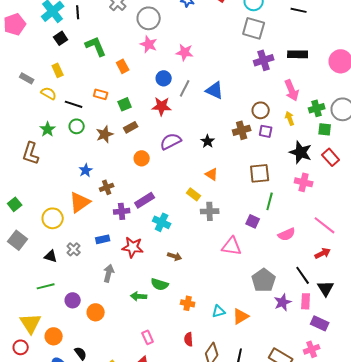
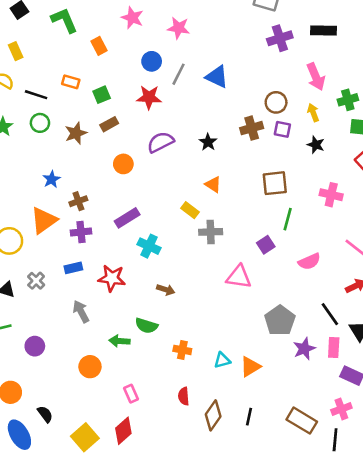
black star: (301, 152) -> (316, 145), moved, size x0.6
purple cross: (122, 211) -> (81, 232), moved
purple square: (253, 221) -> (266, 245), turned 32
gray arrow: (109, 273) -> (81, 311), turned -42
orange circle: (96, 312) -> (90, 367), moved

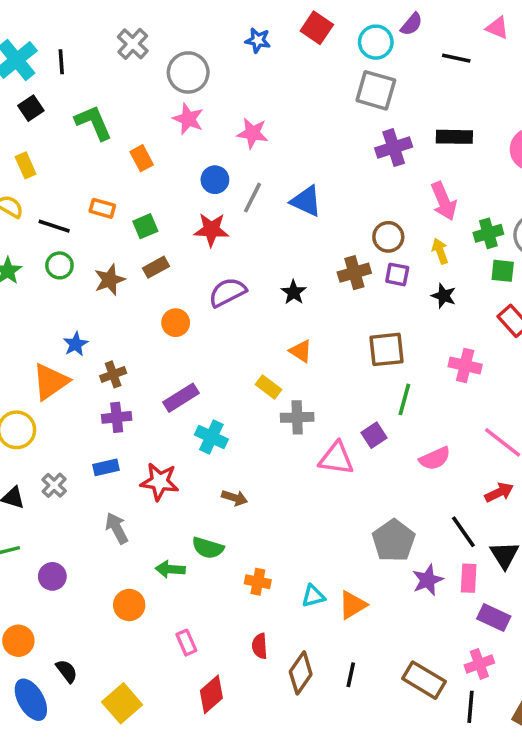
orange triangle: (44, 220) -> (51, 382), moved
pink triangle: (239, 277) -> (336, 458), moved
red diamond: (123, 431) -> (211, 694), moved

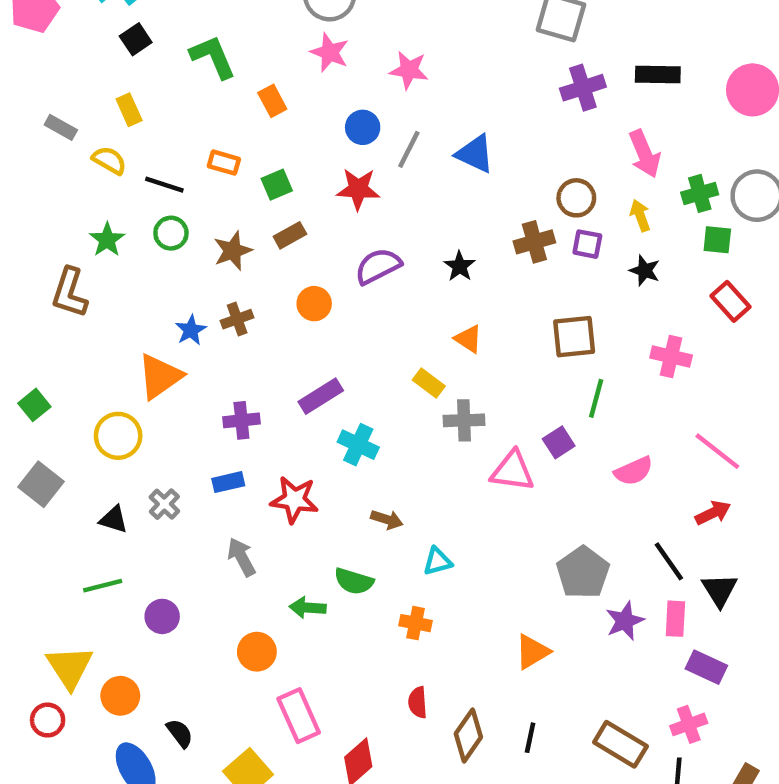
brown cross: (113, 374) -> (237, 319), moved
cyan triangle: (313, 596) -> (438, 561), moved
pink rectangle: (186, 643) -> (299, 716), moved, size x1.6

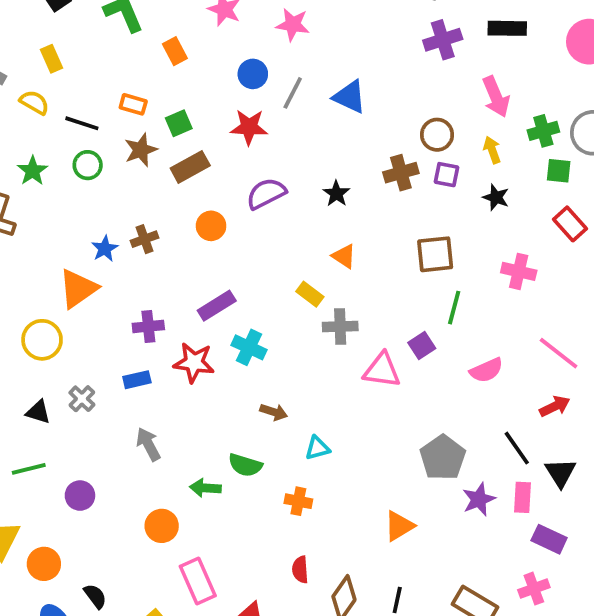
brown rectangle: (290, 235) -> (190, 167), size x1.4
brown star: (233, 251) -> (141, 150), moved
red star: (294, 500) -> (194, 363), moved

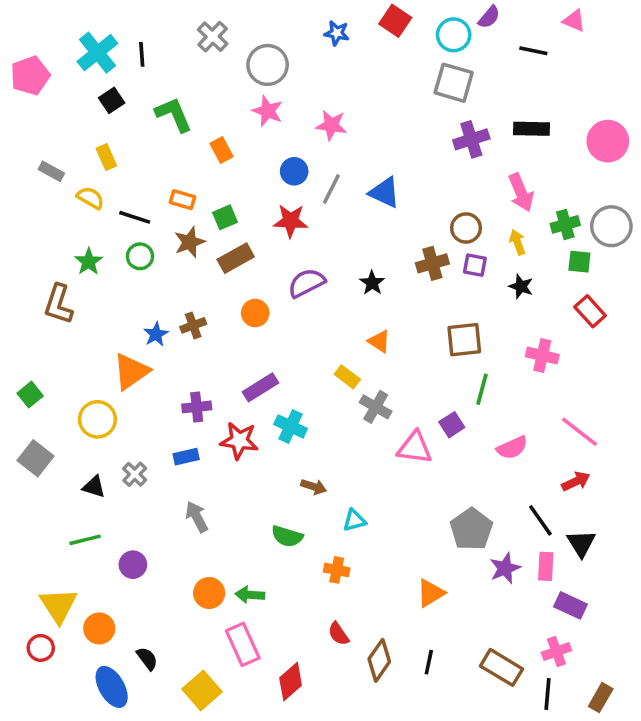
gray cross: (340, 326) -> (376, 407), turned 32
green arrow: (205, 488) -> (250, 595), moved
red semicircle: (300, 570) -> (338, 634), turned -30

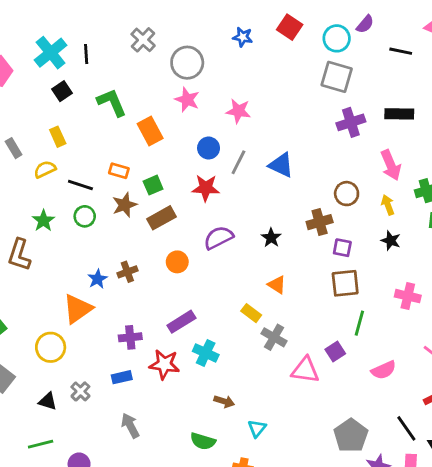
orange rectangle: (221, 150) -> (150, 131), size x1.4
gray rectangle: (51, 171) -> (14, 148), turned 30
yellow semicircle: (90, 198) -> (45, 169), turned -55
purple square: (475, 265) -> (342, 248), moved
cyan triangle: (354, 520) -> (257, 428), turned -36

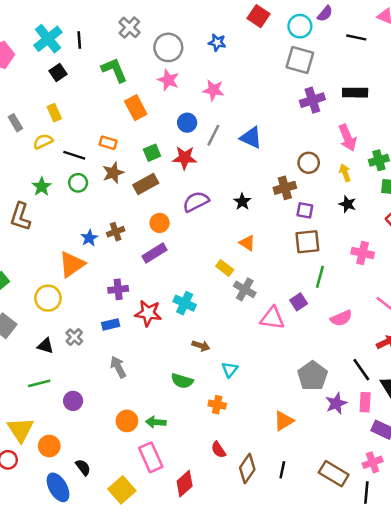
blue star: (243, 37) -> (217, 42), moved
green L-shape: (112, 102) -> (114, 70), moved
green square: (153, 185) -> (152, 153), moved
purple rectangle: (181, 322) -> (155, 253), moved

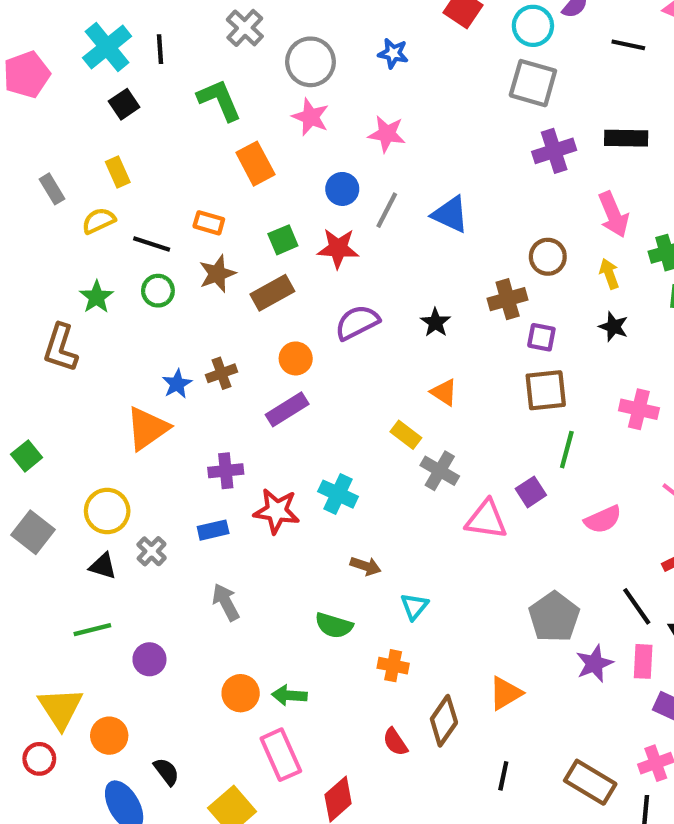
yellow circle: (48, 298) -> (107, 511), moved
brown diamond: (247, 469) -> (444, 721), moved

